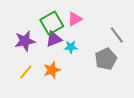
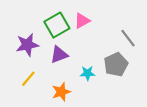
purple triangle: (54, 39) -> (59, 55), moved
cyan star: (71, 47) -> (88, 73), moved
orange star: (52, 70) -> (61, 92), moved

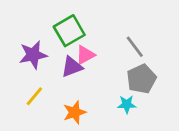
pink triangle: (82, 21) -> (85, 55), moved
gray line: (128, 38) -> (135, 47), moved
cyan star: (88, 73) -> (127, 104), moved

